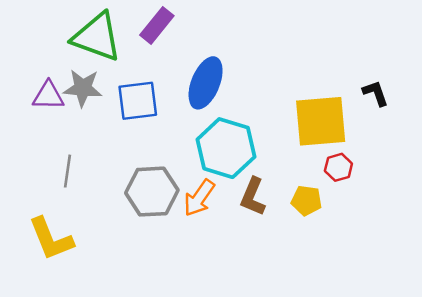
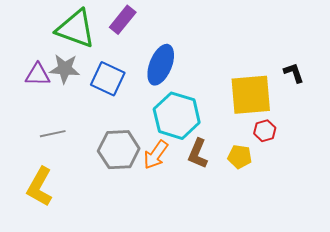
blue square: (138, 101) -> (108, 79), turned 32
gray line: (67, 171) -> (53, 134), turned 70
yellow L-shape: (51, 239) -> (40, 187), turned 51

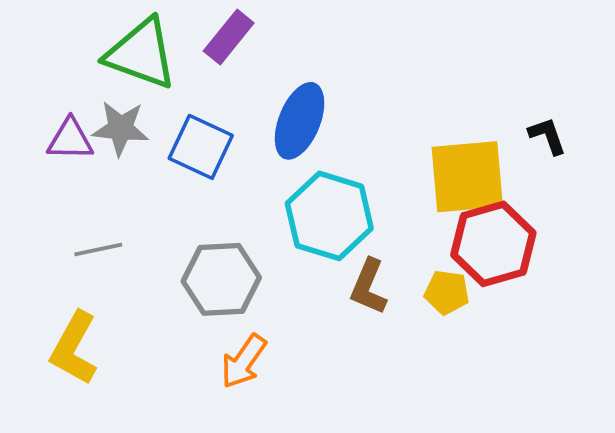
red hexagon: (265, 131) -> (493, 244), size x2.0
orange arrow: (156, 155) -> (244, 361), moved

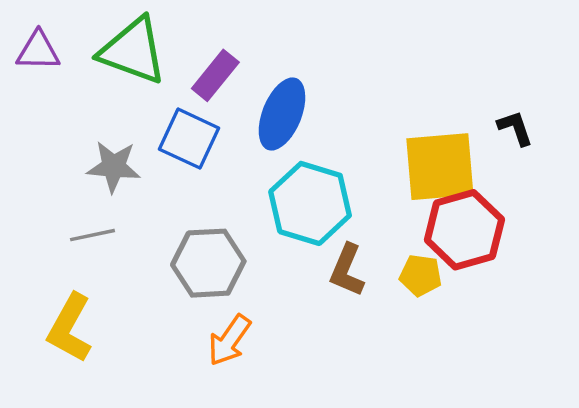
purple rectangle: (229, 37) -> (215, 75), moved
gray star: (121, 128) -> (114, 167), moved
purple triangle: (70, 139) -> (38, 51), moved

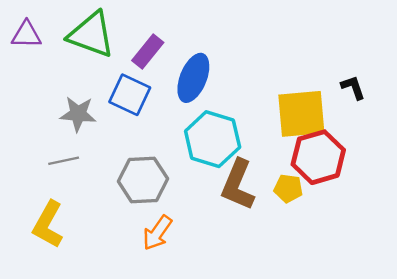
brown L-shape: (347, 270) -> (238, 185), size x1.4

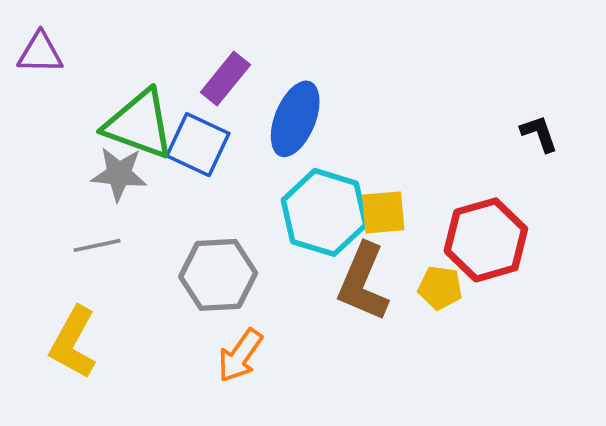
green triangle: (91, 35) -> (139, 124), moved
yellow square: (301, 114) -> (383, 212), moved, size x0.6

